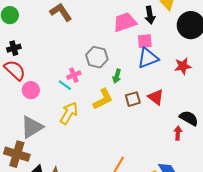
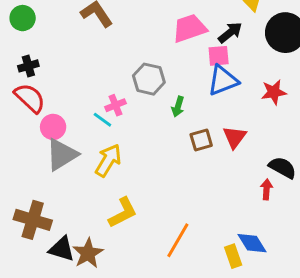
black arrow: (150, 15) -> (230, 33), moved, turned -120
red triangle: (156, 97) -> (235, 137), turned 30
yellow L-shape: (103, 99) -> (123, 213), moved
gray triangle: (32, 127) -> (62, 155), moved

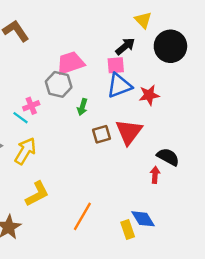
pink trapezoid: (190, 28) -> (71, 63), moved
red star: (274, 92) -> (149, 95), moved
red triangle: (235, 137) -> (129, 132), size x1.4

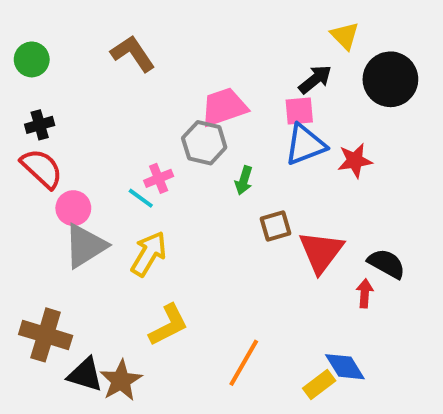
red triangle: (129, 132) -> (321, 252), moved
yellow rectangle: (128, 229) -> (319, 385), turned 72

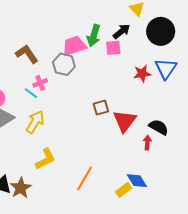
brown L-shape: (133, 54) -> (27, 54), moved
blue triangle: (305, 145) -> (166, 68), moved, turned -35
green arrow: (244, 180) -> (94, 35), moved, size x1.5

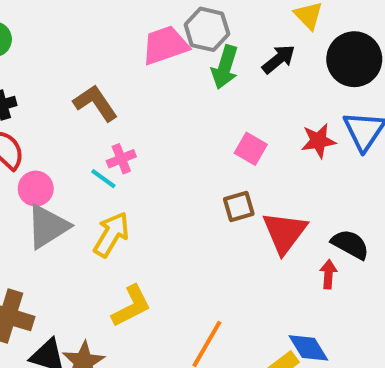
pink trapezoid: (74, 46) -> (165, 45), moved
pink square: (113, 48) -> (251, 149), moved, turned 35
gray hexagon: (64, 64) -> (207, 29), moved

